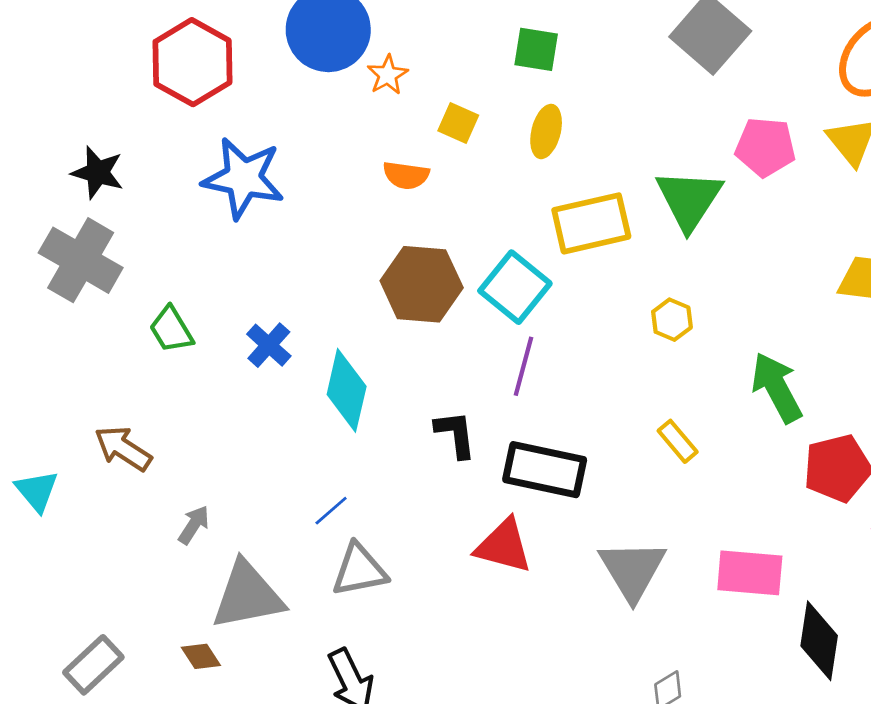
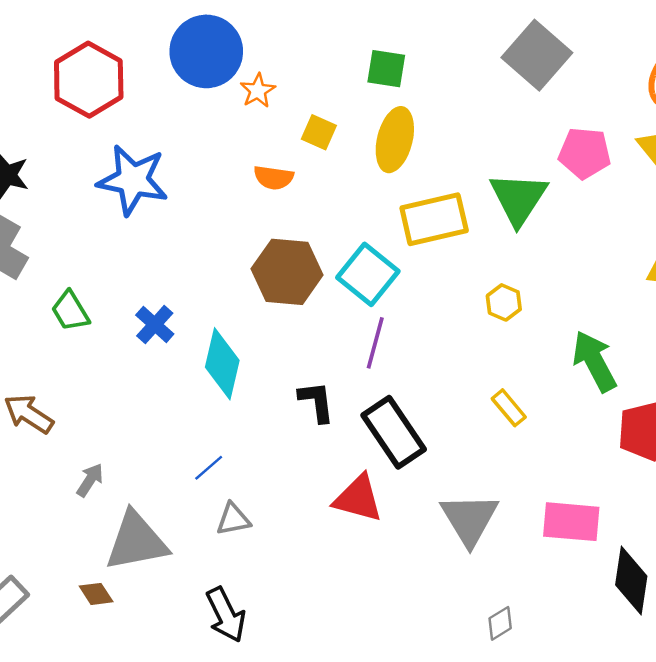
yellow ellipse: (546, 131) -> (395, 140), size x1.4
black rectangle: (545, 470) -> (394, 432), turned 44
gray triangle: (359, 570) -> (233, 519), size x0.7

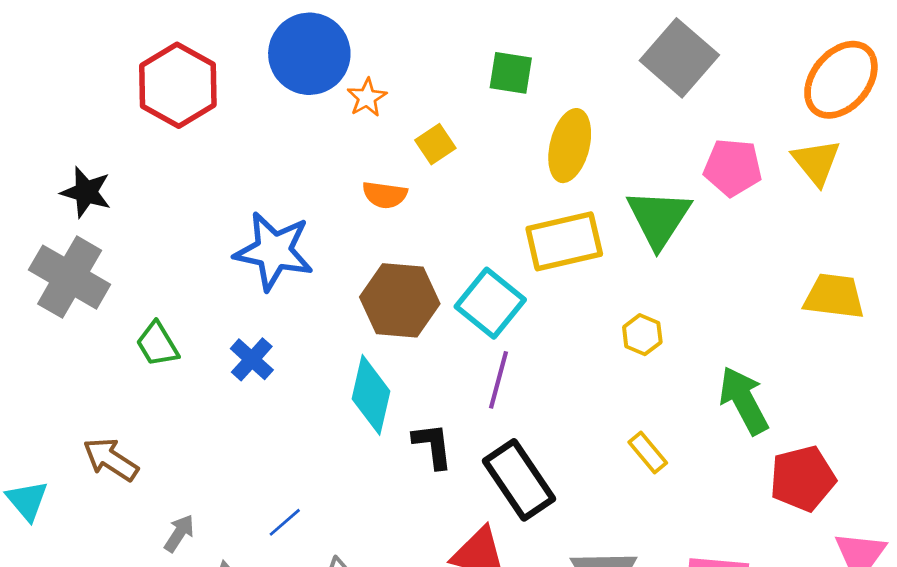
yellow square: (319, 132) -> (435, 144), turned 32
yellow ellipse: (395, 140) -> (570, 146), moved
blue star: (133, 180) -> (274, 251), moved
cyan diamond: (222, 364) -> (371, 395), moved
blue line: (209, 468) -> (285, 522), moved

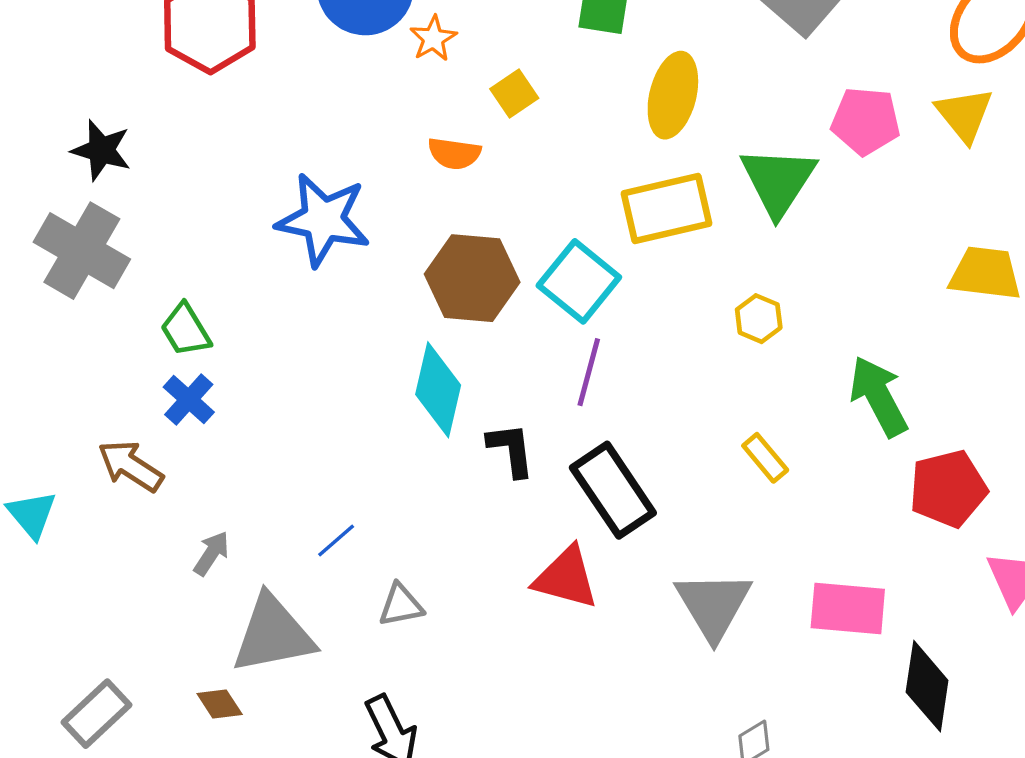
blue cross: (252, 359) -> (189, 400), moved

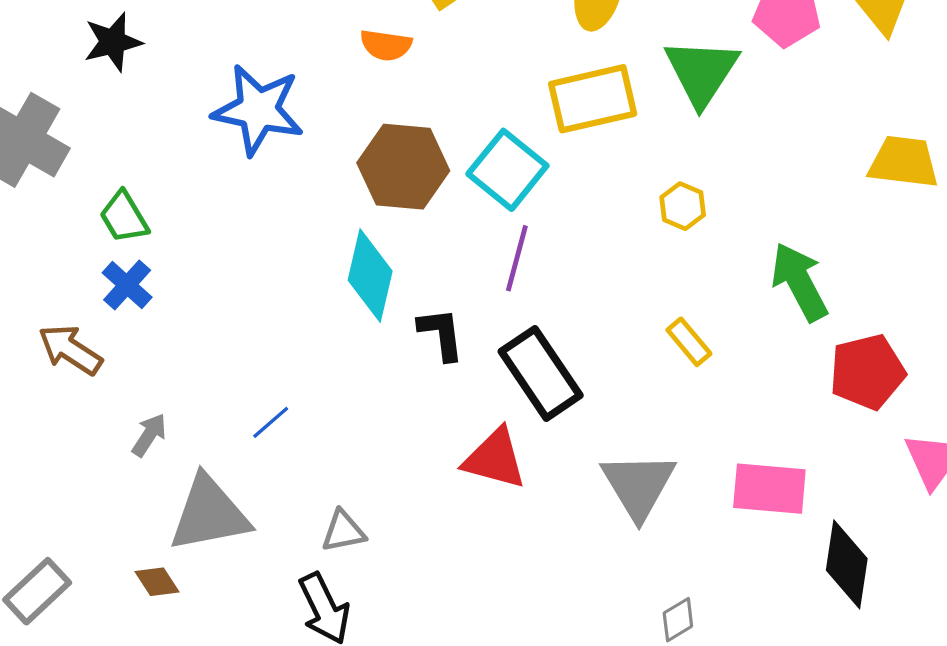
black star: (101, 150) -> (113, 42), moved, turned -30
gray triangle: (401, 605) -> (343, 531), moved

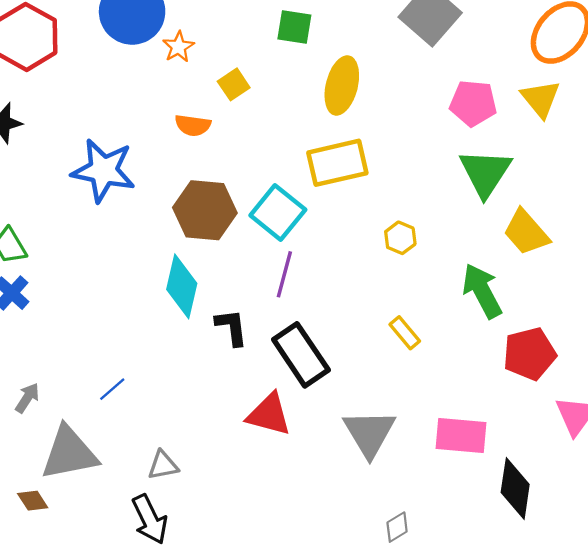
green triangle: (702, 72) -> (485, 173), moved
yellow trapezoid: (904, 162) -> (526, 232), moved, turned -138

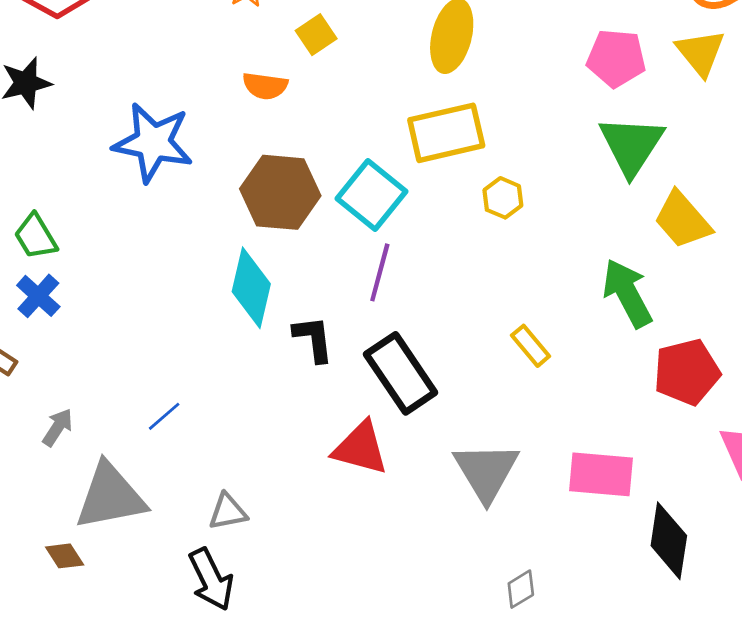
yellow hexagon: (400, 238) -> (503, 198), moved

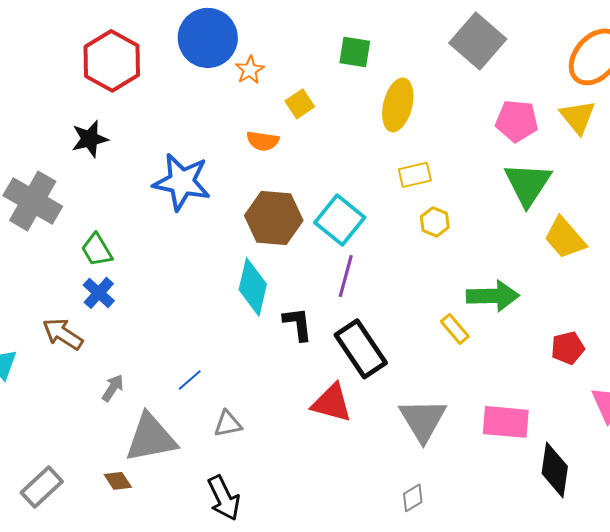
yellow rectangle: (446, 133) -> (415, 175), moved, size x0.6
green arrow: (627, 293) -> (493, 296), moved, turned 117
red pentagon: (687, 372) -> (568, 348), size x0.7
gray triangle: (228, 512) -> (228, 424), moved
gray diamond: (521, 589) -> (413, 498), moved

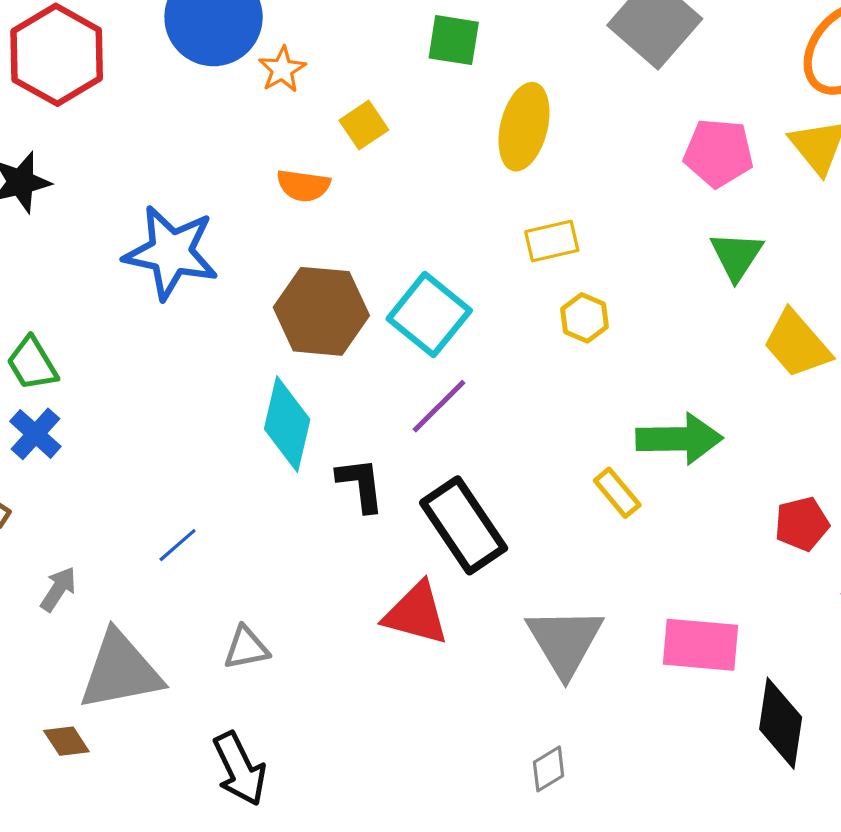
green triangle: (528, 184) -> (736, 256), size x0.7
purple line: (346, 276) -> (439, 406), turned 30
blue line: (190, 380) -> (178, 545), moved

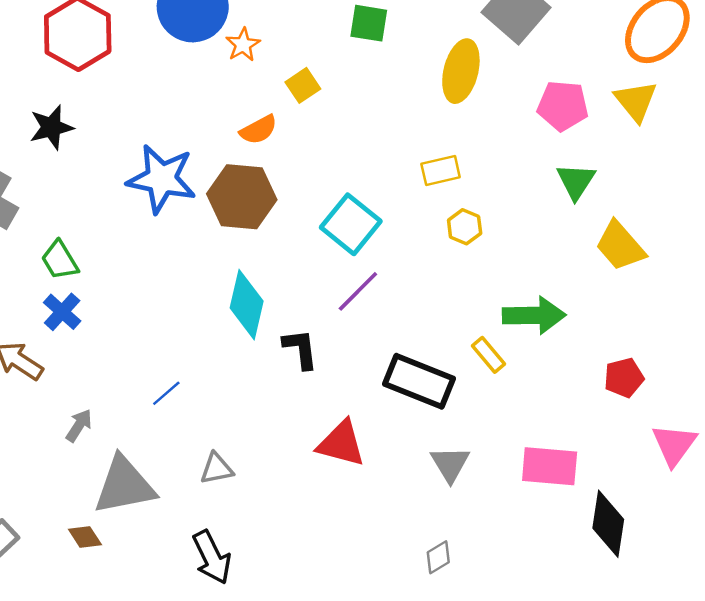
yellow ellipse: (524, 127) -> (461, 71), moved
orange semicircle: (303, 185) -> (259, 130), turned -36
brown hexagon: (321, 311) -> (242, 197), moved
black rectangle: (464, 525) -> (419, 381), moved, turned -34
gray triangle: (565, 641) -> (450, 464), size x0.7

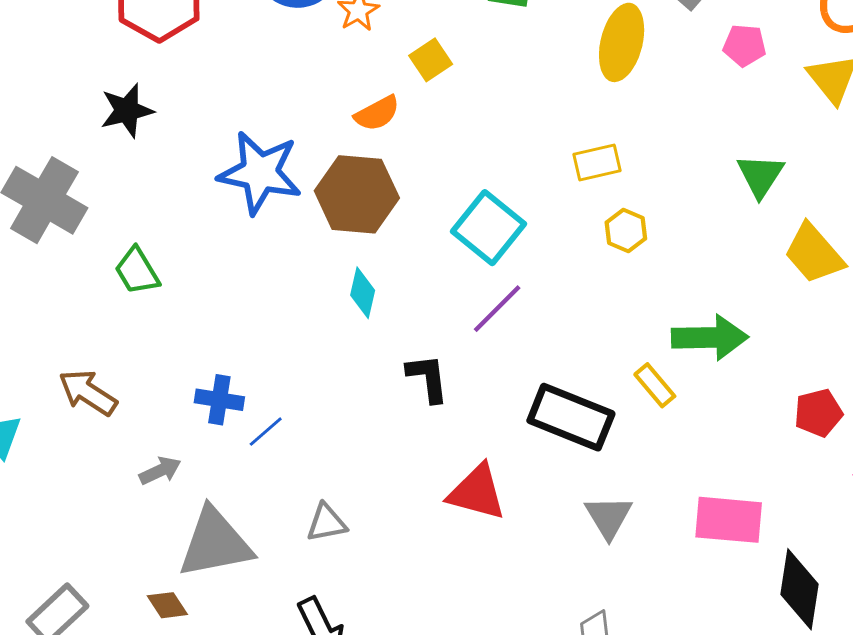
pink pentagon: (563, 106) -> (745, 45), moved, size x0.7
cyan diamond: (247, 305) -> (363, 293), moved, size x0.6
blue cross: (62, 312) -> (219, 400), moved, turned -33
gray arrow: (79, 426) -> (160, 471), turned 32

